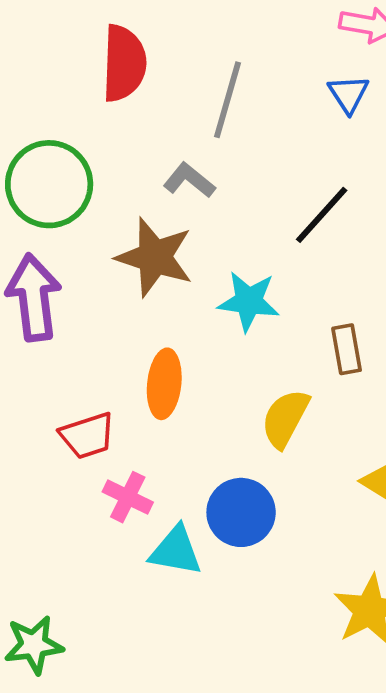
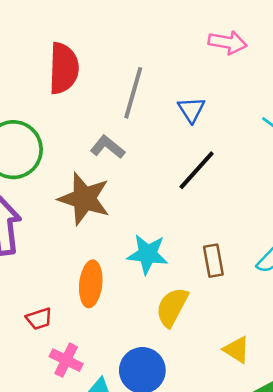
blue triangle: (348, 94) -> (191, 110), moved
cyan star: (249, 301) -> (148, 254), moved
red trapezoid: (87, 436) -> (39, 319), size x0.7

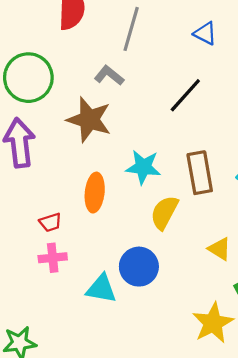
blue triangle: (191, 110) -> (205, 33), moved, turned -30
brown rectangle: (213, 261) -> (200, 173), size x1.5
pink cross: (66, 360) -> (53, 258), moved, turned -32

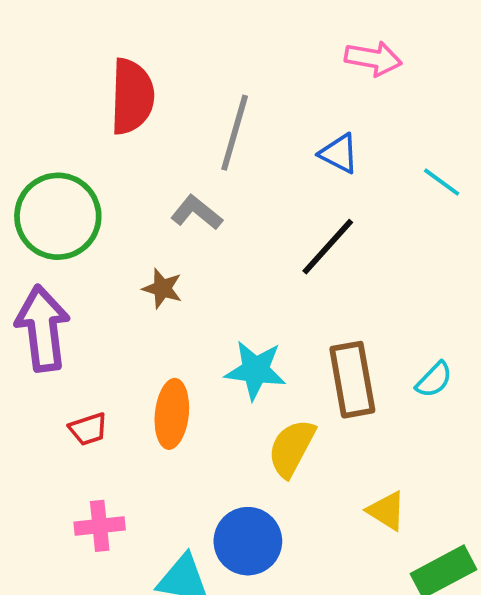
blue triangle: (205, 33) -> (339, 154), moved
brown star: (89, 120) -> (162, 288), size x0.5
red trapezoid: (50, 222) -> (88, 429), moved

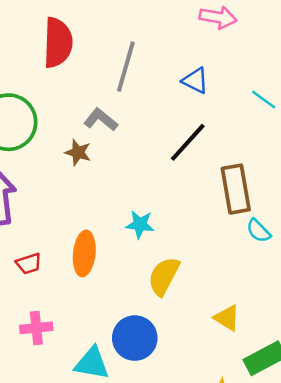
brown star: (162, 288) -> (78, 152), moved
cyan star: (255, 370) -> (140, 224), size x0.7
brown rectangle: (352, 380) -> (236, 189), moved
cyan semicircle: (434, 380) -> (258, 231), turned 92

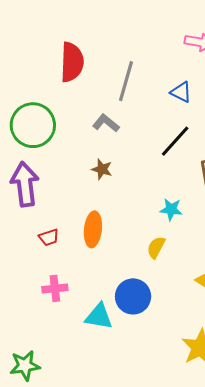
brown star: (78, 152) -> (102, 169), moved
cyan star: (140, 224) -> (171, 209), moved
yellow semicircle: (164, 276) -> (156, 247), size x0.7

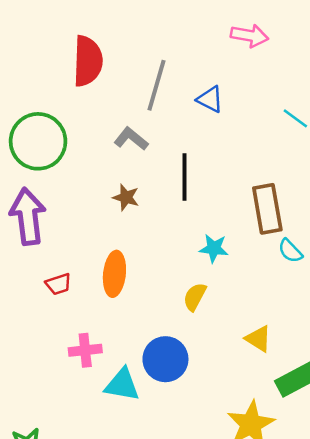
blue triangle: (181, 92) -> (210, 99), moved
black line: (175, 141) -> (185, 177), moved, turned -42
pink cross: (55, 288) -> (85, 350), moved

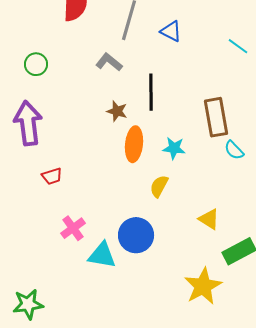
green circle: (38, 141) -> (36, 64), size x0.5
brown star: (126, 197) -> (117, 111), moved
orange ellipse: (114, 274) -> (134, 144), moved
pink cross: (85, 350) -> (73, 228), turned -30

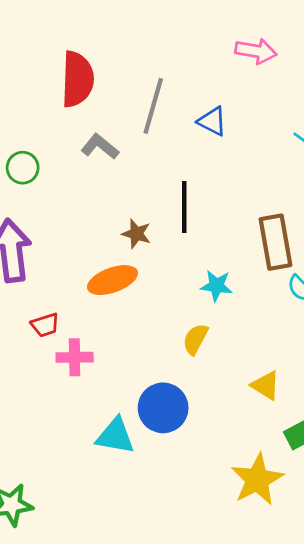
gray L-shape: (109, 62) -> (100, 147), moved
orange ellipse: (134, 144) -> (113, 280), moved, turned 64
pink cross: (73, 228) -> (75, 357), moved, turned 35

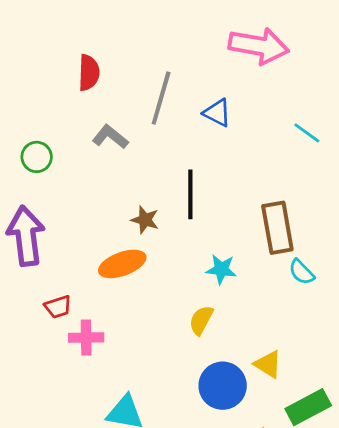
pink arrow: (256, 51) -> (259, 46), size x1.5
red semicircle: (77, 79) -> (89, 73), size x0.7
blue circle: (163, 408) -> (223, 386), moved

